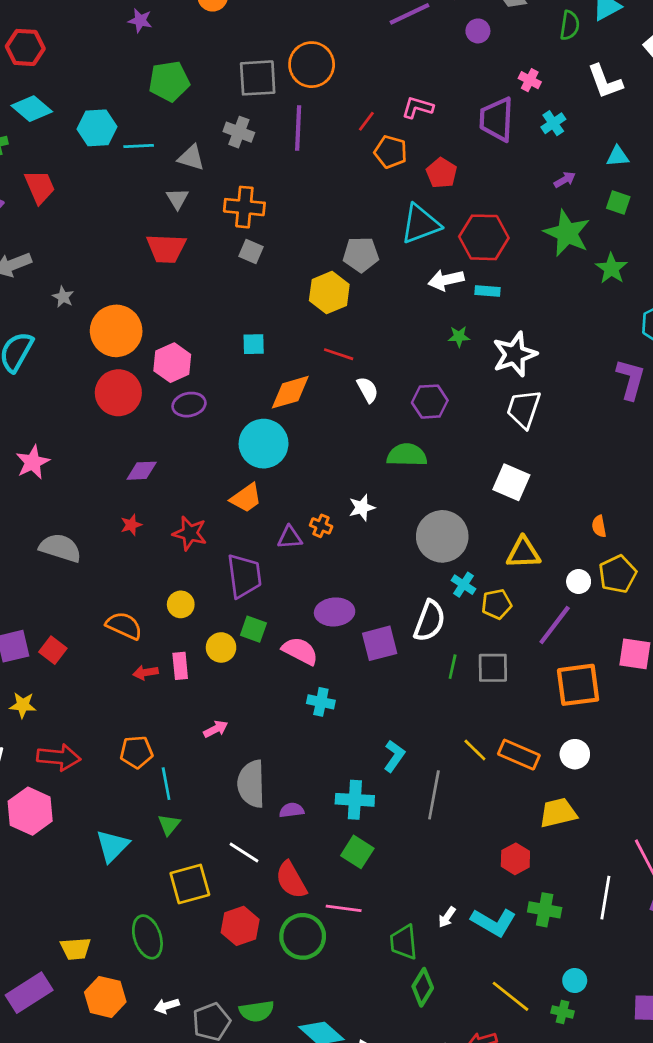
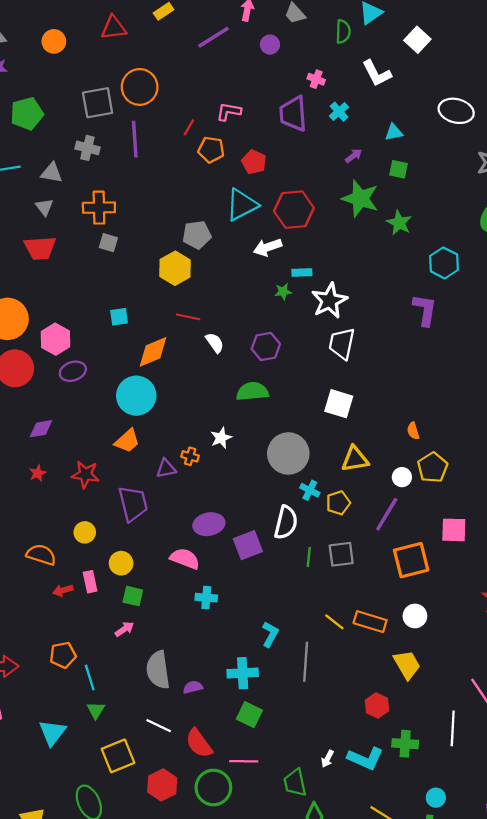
cyan rectangle: (487, 291) -> (302, 272), moved
green square: (253, 629) -> (133, 596), moved
yellow trapezoid: (558, 813) -> (407, 665), turned 80

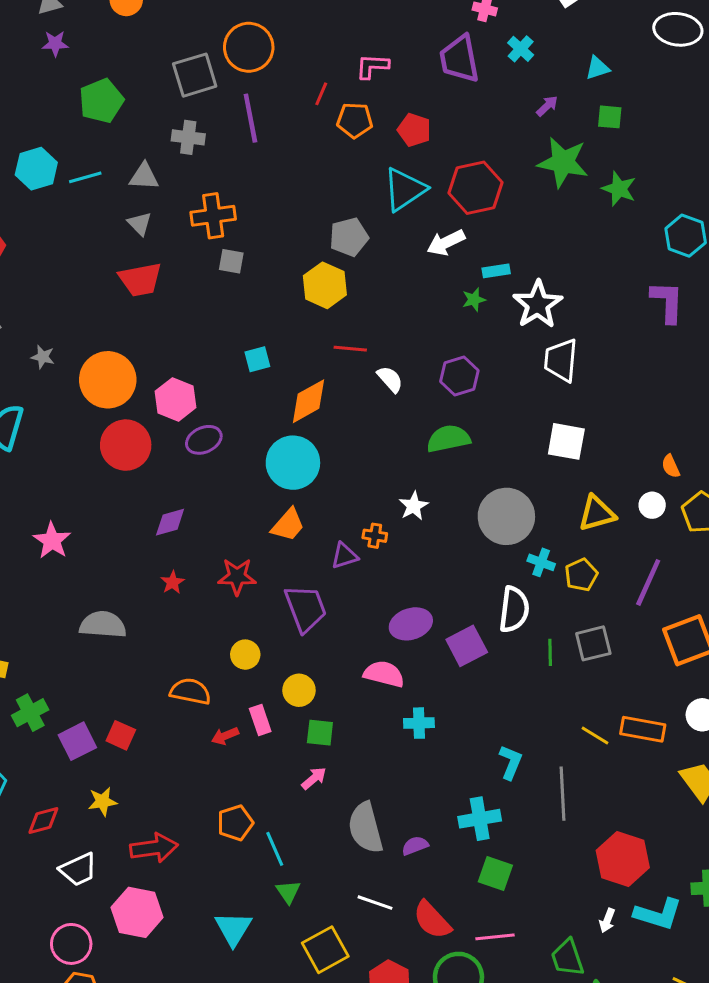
white circle: (402, 477) -> (652, 505), moved
red hexagon: (377, 705) -> (623, 859), moved, size x1.6

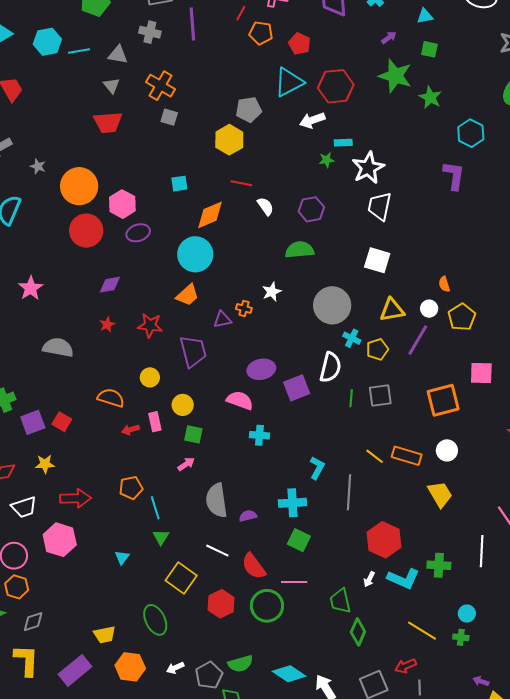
orange cross: (213, 216) -> (161, 86), turned 32
purple line: (648, 582) -> (418, 340), moved
cyan triangle: (233, 929) -> (122, 557), size x0.6
yellow square: (325, 950) -> (181, 578), turned -32

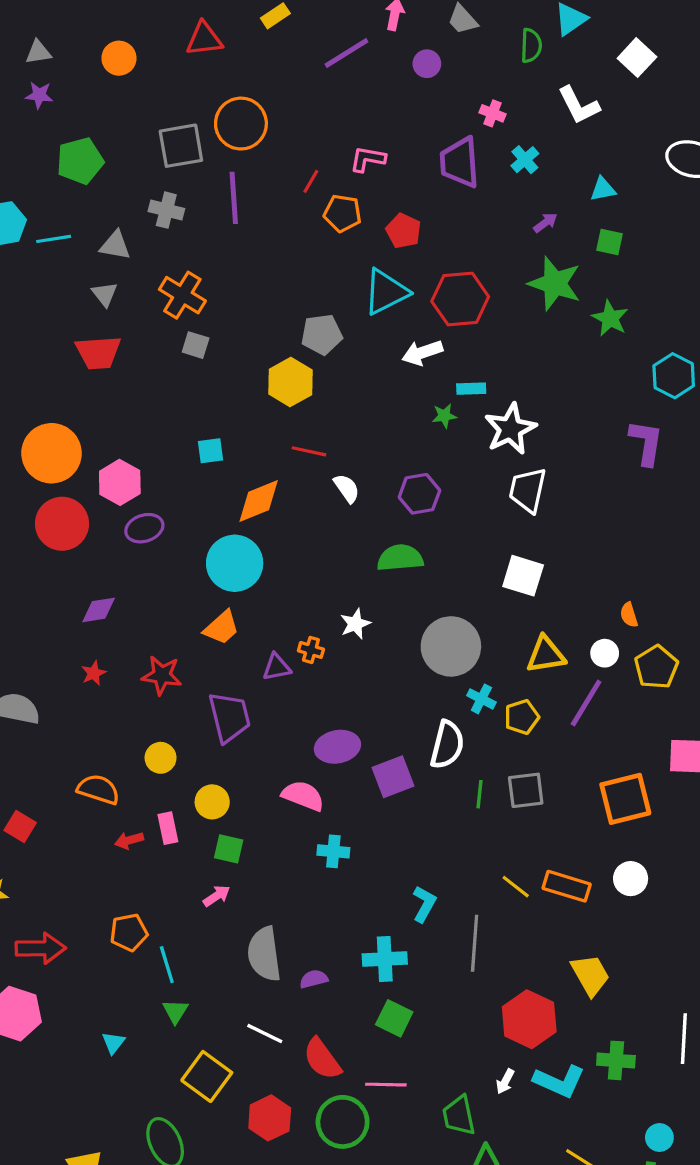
yellow trapezoid: (440, 494) -> (590, 975), moved

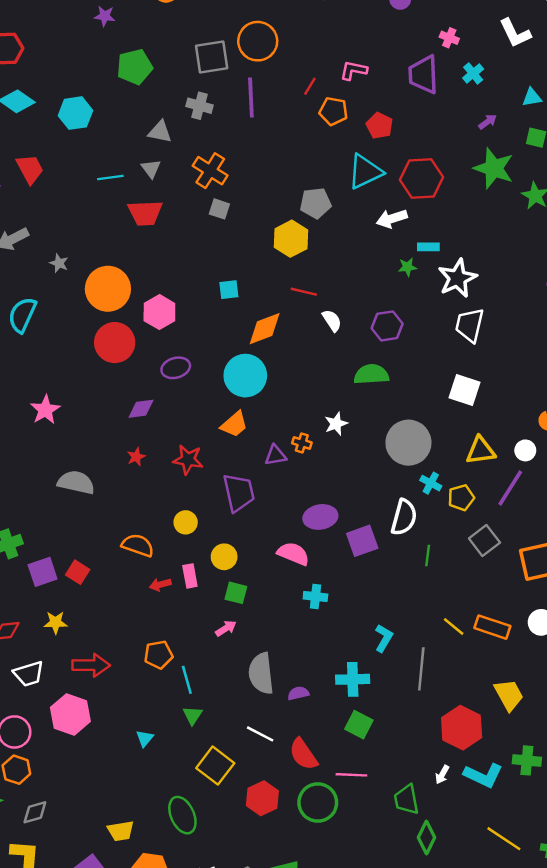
cyan line: (54, 239) -> (110, 178), moved
purple ellipse: (144, 528) -> (176, 368), moved
gray square: (526, 790) -> (484, 540), moved, turned -32

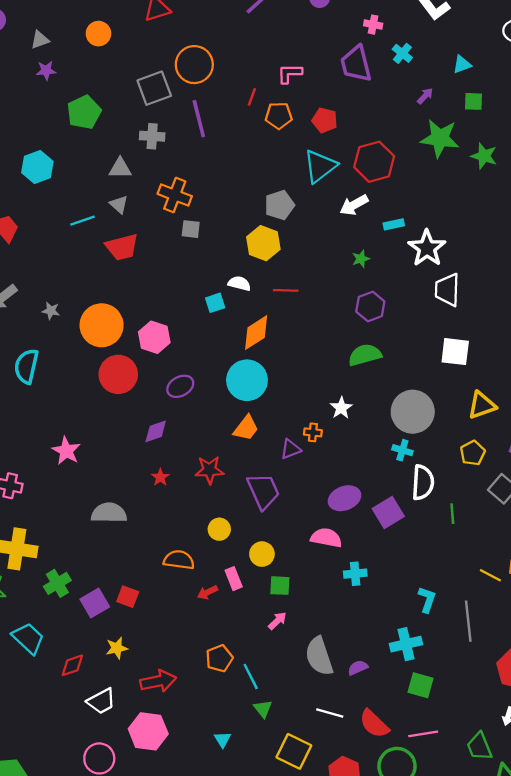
green star: (407, 267) -> (361, 259), moved
white semicircle: (332, 321) -> (239, 283), moved, turned -30
cyan cross: (431, 483) -> (402, 450), moved

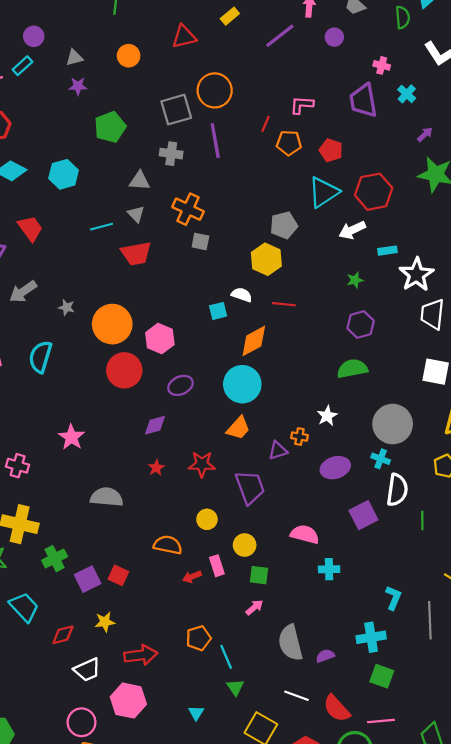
purple ellipse: (345, 498) -> (335, 468), moved

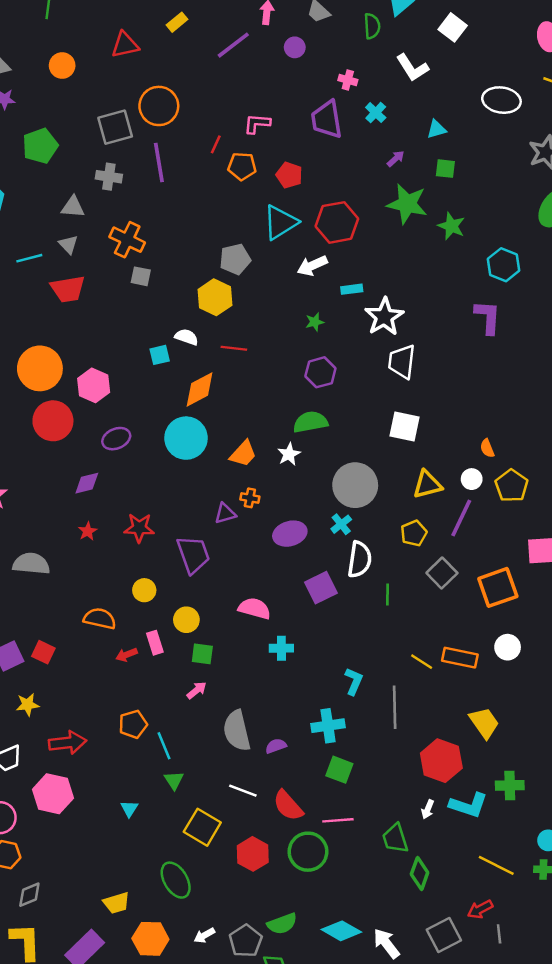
white star: (327, 416) -> (289, 454), moved
orange trapezoid: (238, 428) -> (243, 454), moved
cyan cross: (381, 459) -> (341, 524), turned 30

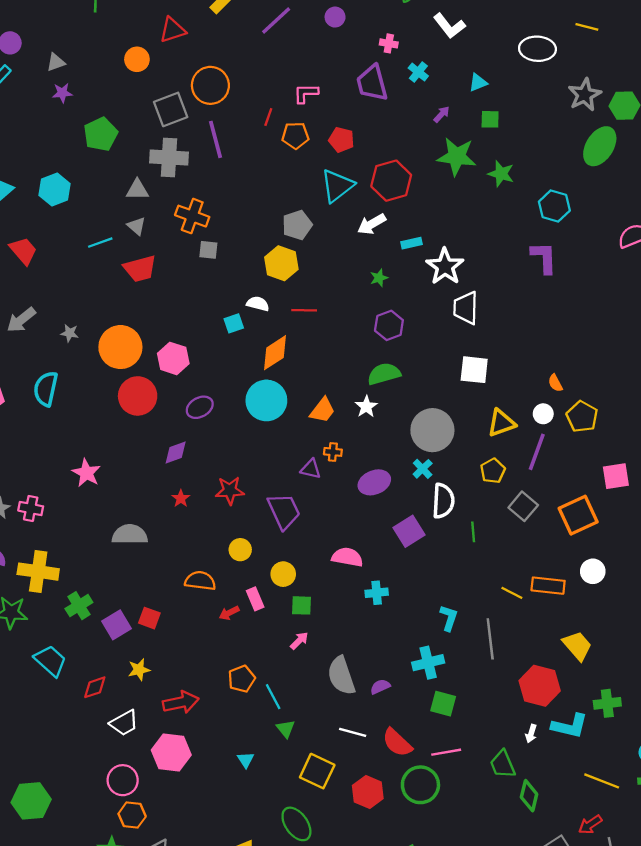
orange circle: (62, 66) -> (137, 59), moved
gray cross: (109, 177) -> (169, 157), size x1.5
purple triangle: (225, 513) -> (311, 469), turned 35

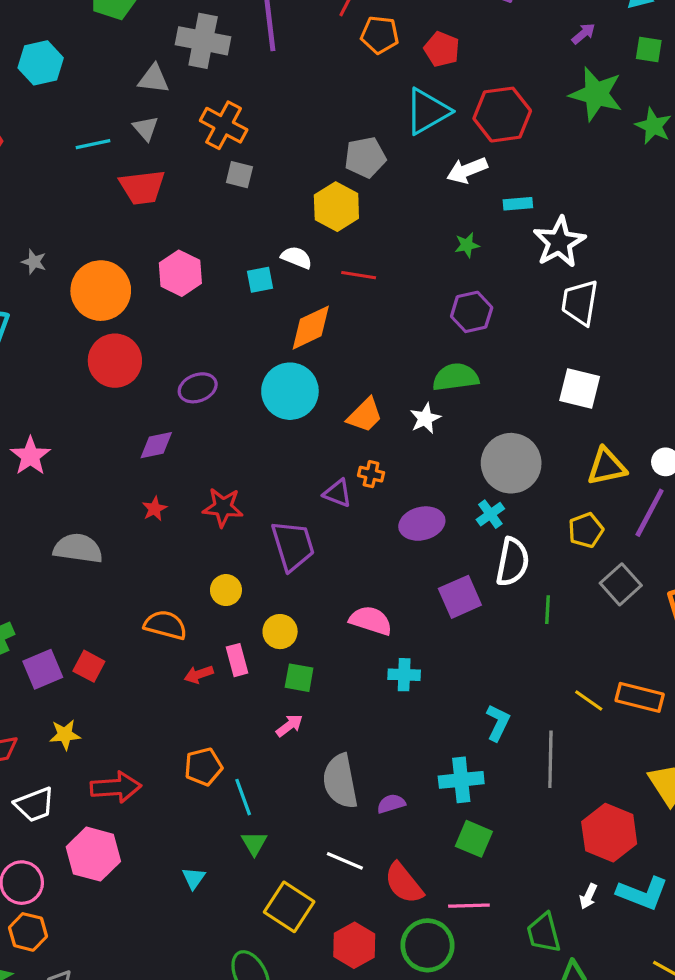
pink hexagon: (173, 358) -> (180, 273), moved

